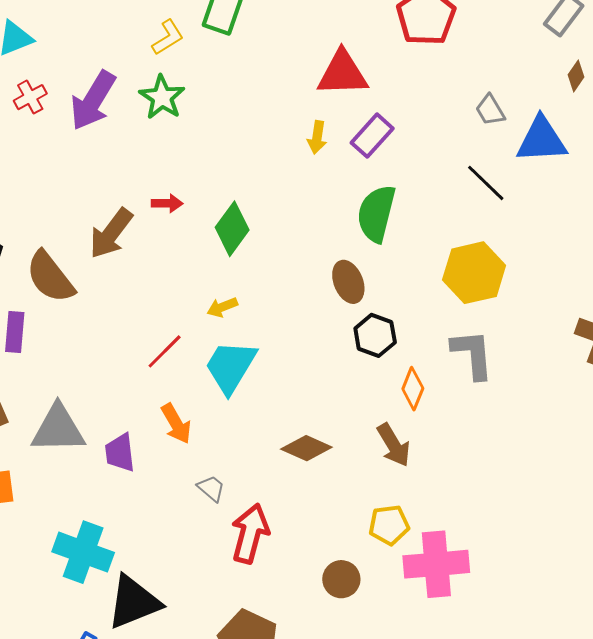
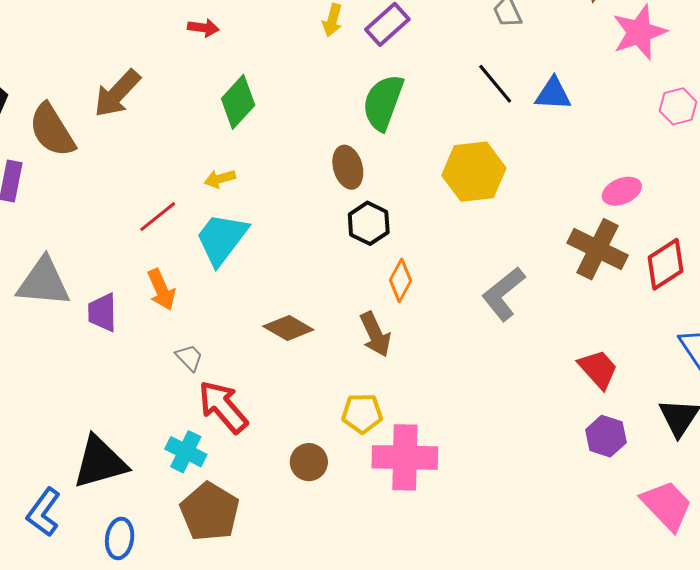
blue triangle: (542, 140) -> (553, 94), moved, size x0.7
red arrow: (167, 203) -> (203, 28), moved
gray L-shape: (473, 354) -> (503, 294), moved, turned -130
red arrow: (250, 533) -> (223, 407), turned -62
cyan cross: (83, 552) -> (186, 452), moved, size x0.7

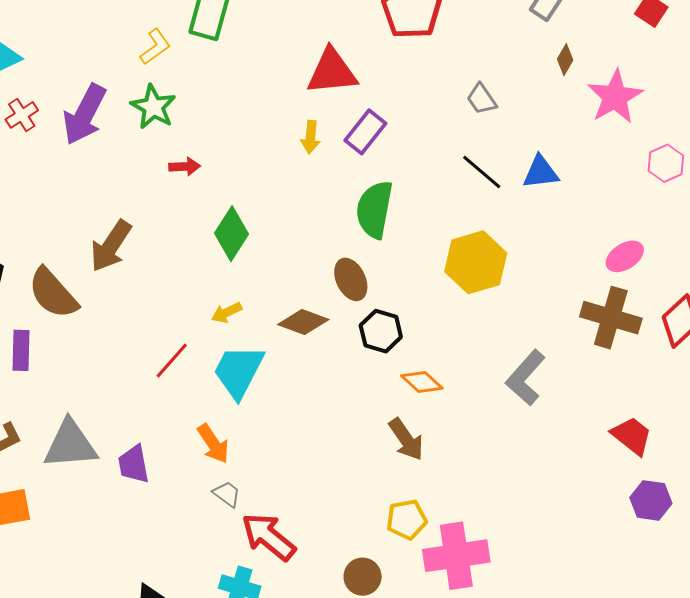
orange diamond: (400, 280) -> (422, 382), turned -66
orange arrow: (161, 290) -> (213, 444), moved
brown diamond: (288, 328) -> (303, 322), moved

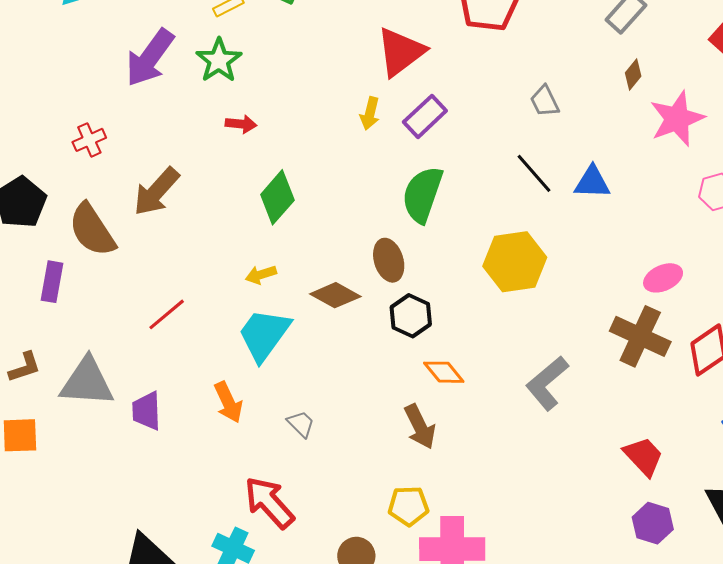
red triangle: (332, 72) -> (401, 52), turned -40
red cross: (22, 115) -> (89, 140), moved
red line: (172, 360) -> (167, 314), moved
gray trapezoid: (227, 494) -> (301, 424), moved

